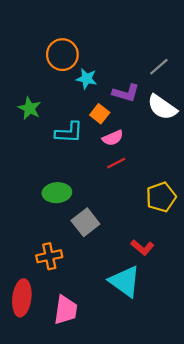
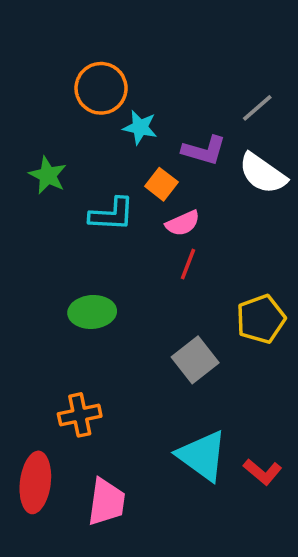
red line: (116, 163) -> (188, 264), turned -42
gray square: (85, 222) -> (195, 360), moved
red L-shape: (142, 247) -> (263, 472), moved

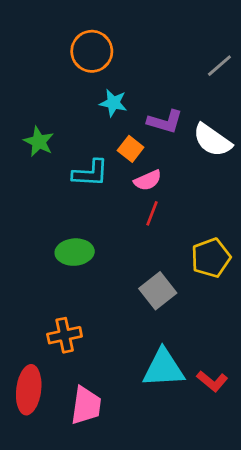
orange circle: (101, 88) -> (92, 51), moved
gray line: (257, 108) -> (219, 66), moved
cyan triangle: (202, 456) -> (163, 368), turned -39

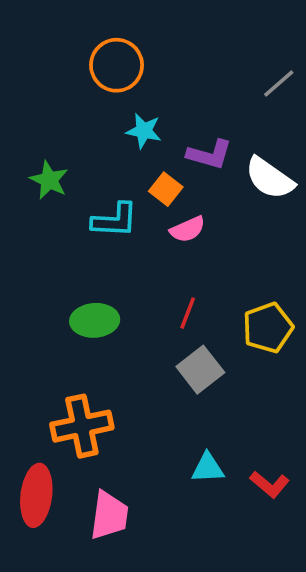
red line: (152, 213) -> (188, 313), moved
orange cross: (65, 335) -> (82, 426), size x1.4
cyan triangle: (163, 368) -> (208, 468), size x0.6

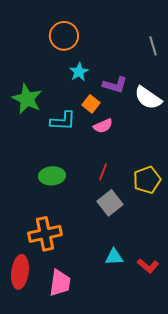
gray line: (279, 83) -> (153, 46), turned -66
cyan star: (144, 131) -> (79, 72), turned 30
green star: (49, 180) -> (27, 99), size x1.4

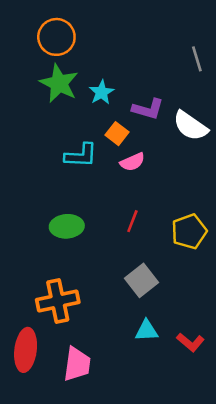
orange circle: (64, 36) -> (56, 37), moved
green star: (27, 99) -> (59, 83), moved
gray square: (110, 203) -> (141, 280), moved

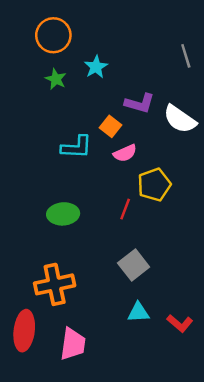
green star: (59, 83) -> (56, 79), size x0.6
cyan star: (102, 92) -> (96, 67), moved
yellow pentagon: (189, 231) -> (154, 185), moved

